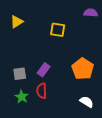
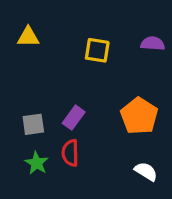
purple semicircle: (91, 13) -> (153, 44), moved
yellow triangle: (17, 22) -> (28, 37), turned 32

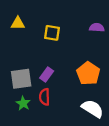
yellow square: (97, 50) -> (52, 33), moved
gray square: (33, 124) -> (21, 79), size x1.5
white semicircle: (146, 171) -> (93, 109), size x1.5

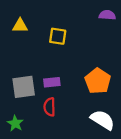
purple semicircle: (97, 28) -> (107, 15), moved
purple rectangle: (47, 74) -> (52, 82), turned 48
green star: (23, 103) -> (15, 123), moved

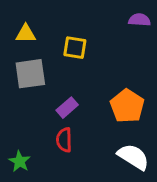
purple rectangle: (52, 82) -> (67, 108), turned -35
gray square: (24, 87) -> (30, 74), moved

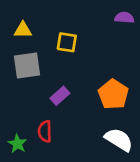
red semicircle: (64, 140) -> (45, 131), moved

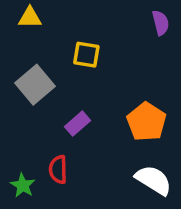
purple semicircle: (124, 18) -> (161, 23), turned 72
yellow triangle: (23, 30) -> (30, 17), moved
gray square: (27, 66) -> (35, 85), turned -32

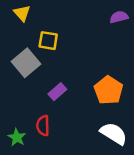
yellow triangle: (30, 17) -> (22, 13), turned 48
purple semicircle: (161, 23) -> (119, 17), turned -90
yellow square: (86, 55) -> (48, 41), moved

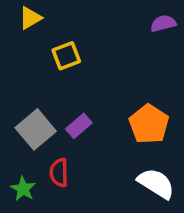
yellow triangle: (22, 13) -> (30, 18), turned 42
yellow square: (48, 41) -> (66, 56), turned -30
gray square: (26, 63) -> (36, 129), moved

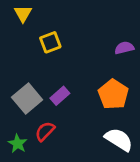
yellow triangle: (30, 18) -> (23, 14), turned -30
purple semicircle: (163, 23) -> (124, 48), moved
red semicircle: (59, 173) -> (45, 131), turned 45

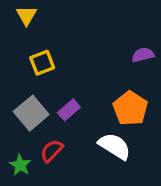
yellow square: (50, 42) -> (42, 63), moved
white semicircle: (119, 140) -> (115, 146), moved

